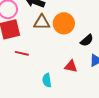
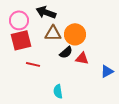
black semicircle: (87, 40) -> (66, 52), moved
red triangle: (71, 66) -> (82, 58), moved

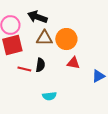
black semicircle: (66, 52) -> (40, 65), moved, turned -40
cyan semicircle: (58, 91) -> (49, 96), turned -88

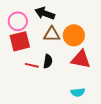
red triangle: (73, 63) -> (81, 59), size x1.5
cyan semicircle: (49, 96) -> (78, 92), moved

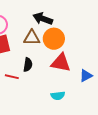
black arrow: (45, 13) -> (43, 19), moved
red line: (32, 65) -> (12, 77), moved

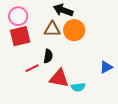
red triangle: (61, 63) -> (59, 78), moved
red line: (12, 77) -> (32, 68), turned -40

